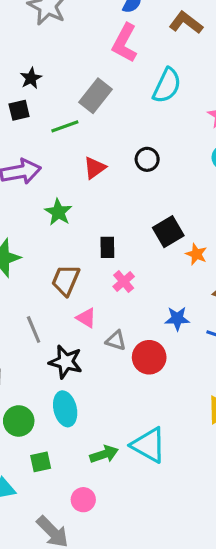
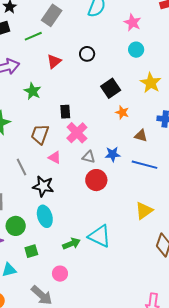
black square: (168, 232) -> (111, 88), moved
pink cross: (124, 282) -> (77, 133), size x1.5
gray triangle: (116, 341) -> (89, 157), moved

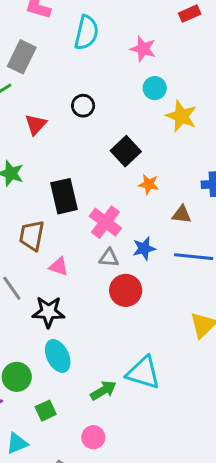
yellow star: (151, 83) -> (181, 116), moved
black rectangle: (65, 112) -> (64, 196), size x1.6
pink cross: (77, 133) -> (105, 222), moved

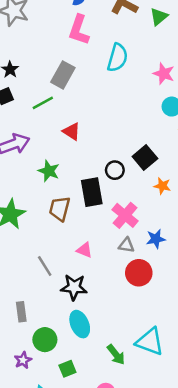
black circle: (83, 106) -> (115, 170), moved
red triangle: (36, 124) -> (72, 132), turned -42
brown trapezoid: (32, 236) -> (60, 209), moved
green arrow: (103, 390) -> (116, 355), turned 80

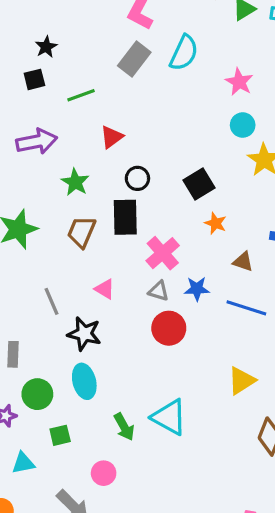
gray rectangle: (63, 75) -> (134, 59), moved
red triangle: (72, 132) -> (112, 137), turned 42
black circle: (115, 170) -> (137, 178), moved

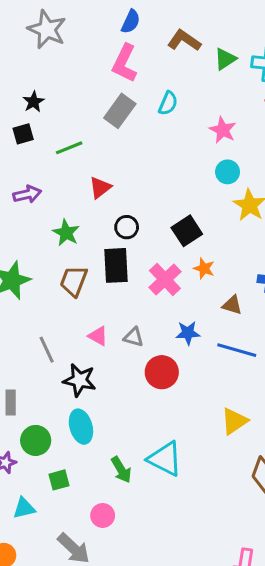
cyan semicircle: (184, 53) -> (168, 103), size x0.7
purple arrow: (37, 142) -> (27, 194), size x0.7
pink cross: (163, 253) -> (165, 280), moved
gray triangle: (159, 291) -> (134, 337), moved

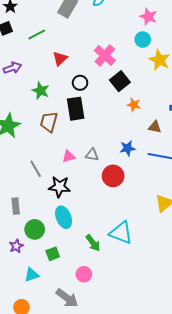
pink star: (223, 130) -> (148, 17), moved
pink cross: (165, 280) -> (105, 55), moved
pink triangle: (98, 336) -> (69, 156), turned -40

